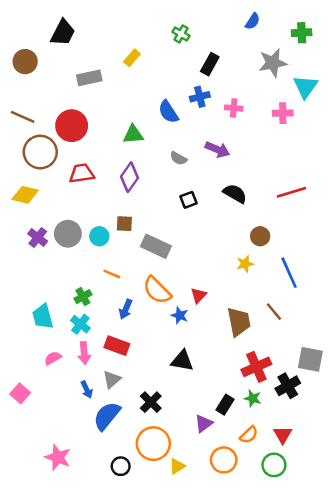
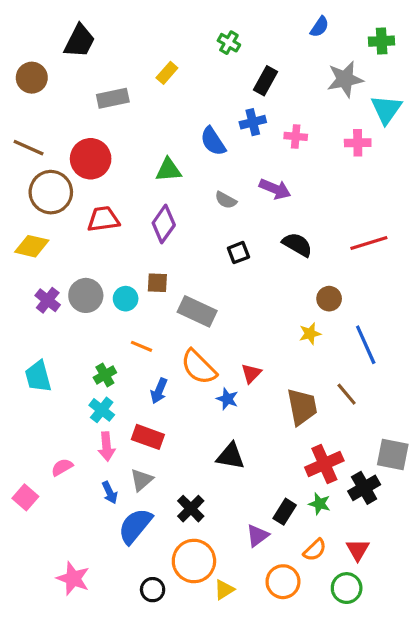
cyan trapezoid: (43, 317) -> (38, 377), moved
pink semicircle: (53, 358) -> (62, 467), moved

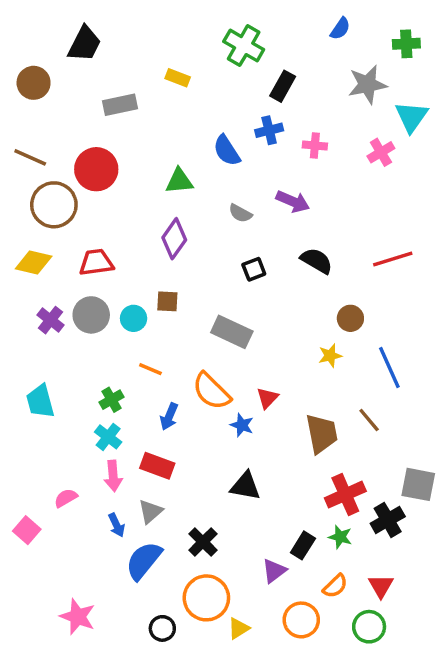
green cross: (229, 43) -> (244, 46), size x1.6
yellow rectangle: (167, 73) -> (178, 78), turned 70
pink cross: (358, 143) -> (381, 152), turned -30
red trapezoid: (103, 219) -> (96, 262), moved
gray rectangle: (197, 311) -> (232, 332), moved

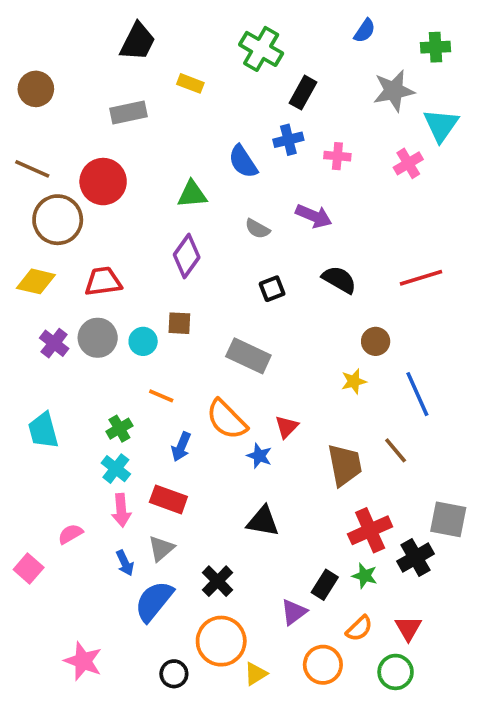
black trapezoid: (84, 44) -> (138, 42), moved

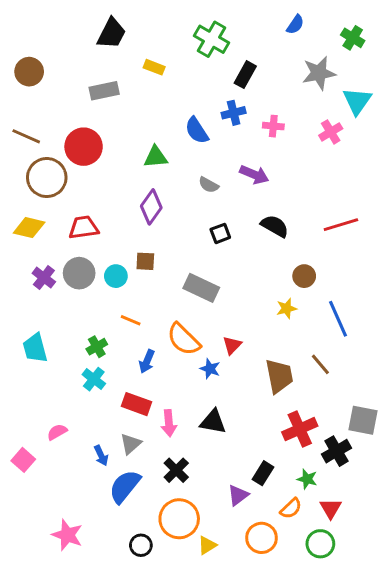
green cross: (436, 47) -> (353, 38), turned 35
pink arrow: (121, 510) -> (169, 423), moved
green star: (365, 576) -> (307, 479), moved

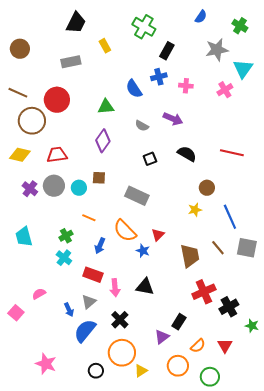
yellow rectangle: (154, 67) -> (105, 46), turned 40
red line: (341, 225) -> (232, 153), turned 30
gray square: (363, 420) -> (247, 248), moved
green star: (307, 479) -> (252, 326), moved
green circle: (320, 544) -> (210, 377), moved

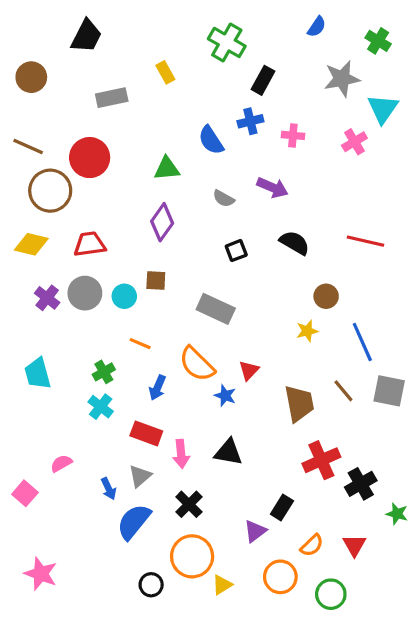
black trapezoid: (76, 23) -> (86, 36), moved
pink star: (46, 364) -> (41, 574), moved

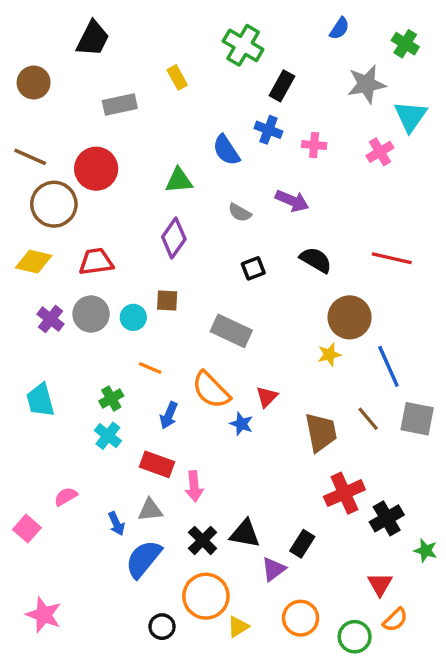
blue cross: (250, 121) -> (268, 130), turned 35
brown circle: (326, 296) -> (350, 317), size x1.6
black triangle: (228, 452) -> (245, 534), moved
gray triangle: (140, 476) -> (150, 510), turned 35
orange semicircle: (312, 545) -> (395, 620), moved

